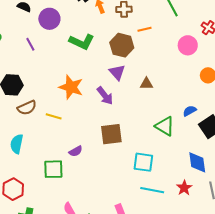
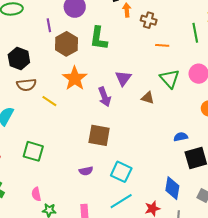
green L-shape: (82, 42) -> (99, 38), turned 55
brown hexagon: (122, 45) -> (66, 44), moved
green triangle: (165, 126) -> (170, 79), moved
purple semicircle: (76, 151) -> (86, 171), moved
cyan line: (152, 190) -> (121, 201), turned -60

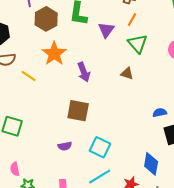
orange line: (162, 45) -> (132, 20), moved, turned -64
purple triangle: (123, 78) -> (106, 30), moved
green triangle: (170, 79) -> (138, 44), moved

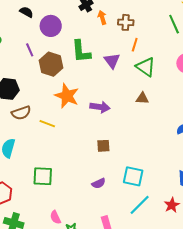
purple arrow: (84, 72) -> (100, 107), turned -48
brown square: (78, 111) -> (103, 146), size x0.6

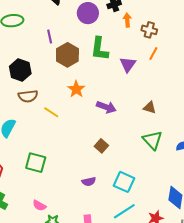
purple circle: (51, 26) -> (88, 13), moved
green triangle: (146, 67) -> (152, 140), moved
orange star: (67, 96) -> (76, 89), size x0.7
brown square: (103, 146) -> (101, 146), turned 32
pink semicircle: (55, 217) -> (39, 205), turned -48

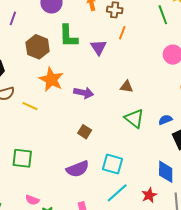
purple line: (50, 36) -> (13, 18), moved, turned 40
orange star: (76, 89) -> (51, 79), size x1.4
purple semicircle: (89, 181) -> (78, 169), size x1.6

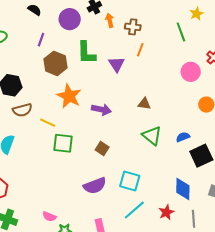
purple line: (13, 18) -> (41, 40), moved
green square: (22, 158) -> (63, 143), moved

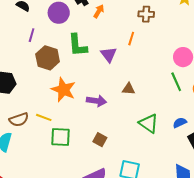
orange arrow: (110, 20) -> (99, 11), turned 48
brown cross: (133, 27) -> (146, 14), moved
green line: (181, 32) -> (176, 82), moved
brown triangle: (144, 104) -> (129, 89), moved
brown semicircle: (22, 110) -> (19, 120), moved

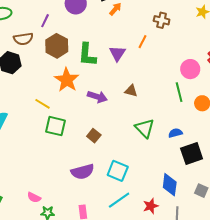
green L-shape: (78, 45) -> (87, 55), moved
brown semicircle: (19, 120) -> (23, 39), moved

